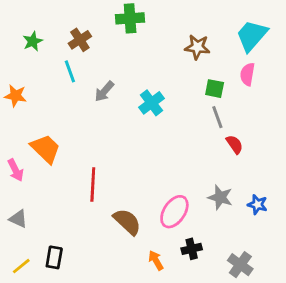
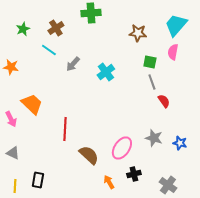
cyan line: (70, 71) -> (49, 50), turned -35
yellow line: (21, 266) -> (15, 186), turned -48

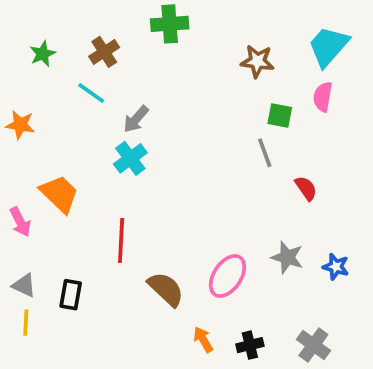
cyan cross: (106, 72) -> (130, 158), moved
gray line: (152, 82) -> (265, 153), moved
black cross: (134, 174) -> (250, 345), moved
black rectangle: (38, 180) -> (71, 295), moved
yellow line: (15, 186) -> (26, 323), moved

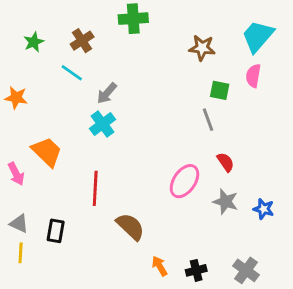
red semicircle: (306, 188) -> (225, 162), moved
pink ellipse: (227, 276) -> (184, 181), moved

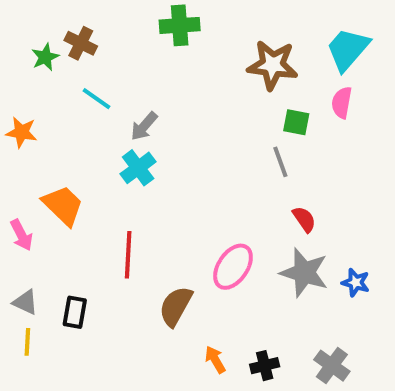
brown cross: (82, 41) -> (81, 43), moved, turned -30
brown star: (202, 48) -> (273, 65), size x1.4
pink ellipse: (184, 181) -> (233, 267), moved
gray star: (225, 202) -> (304, 273), size x1.4
brown semicircle: (130, 226) -> (176, 306), turned -104

